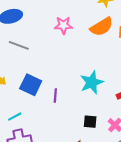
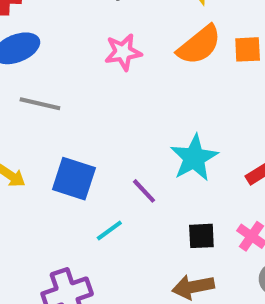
purple line: (55, 95) -> (144, 191), moved, turned -40
cyan line: (15, 117) -> (109, 230), moved

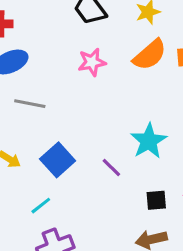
blue square: (74, 179) -> (58, 160), turned 32
cyan line: (109, 230) -> (41, 206), moved

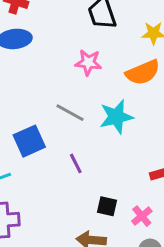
gray line: (30, 104) -> (70, 113), moved
cyan star: (149, 141) -> (116, 117), moved

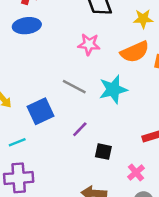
purple line: (76, 163) -> (80, 129), turned 72
black square: (107, 206) -> (103, 152), moved

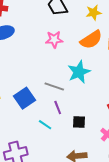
gray line: (74, 87) -> (54, 86), moved
purple line: (80, 129) -> (58, 107), turned -56
cyan line: (17, 142) -> (45, 125), moved, turned 64

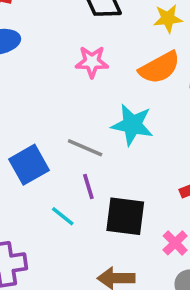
cyan star: (79, 72) -> (132, 125), turned 30
black square: (79, 122) -> (125, 216), size x1.6

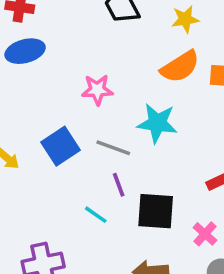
pink star: (92, 62) -> (97, 90), moved
blue square: (29, 165) -> (60, 146), moved

